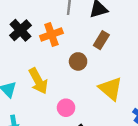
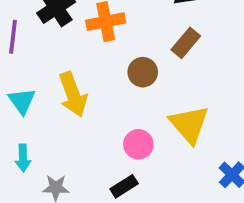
pink circle: (66, 108) -> (138, 144), moved

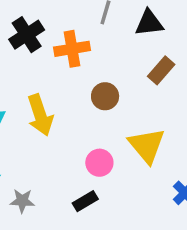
brown rectangle: (186, 43) -> (161, 70), moved

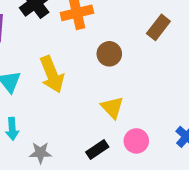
yellow triangle: (147, 145) -> (112, 107), moved, size x0.7
pink circle: (99, 163) -> (136, 141), moved

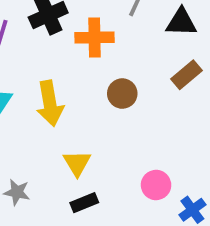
yellow triangle: (112, 107) -> (77, 163), moved
pink circle: (136, 141) -> (156, 185), moved

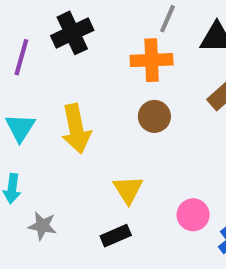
orange cross: (95, 38) -> (152, 60), moved
yellow triangle: (77, 163) -> (128, 190), moved

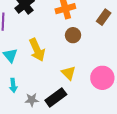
pink circle: (193, 215) -> (102, 78), size x1.5
black rectangle: (116, 236) -> (56, 97), moved, size x1.5

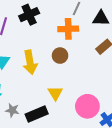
brown circle: (73, 35) -> (60, 56), moved

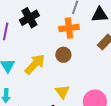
yellow arrow: (30, 62) -> (35, 64), turned -120

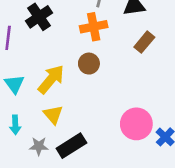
yellow triangle: (62, 92) -> (53, 115), moved

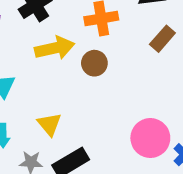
yellow arrow: (51, 79) -> (55, 48), moved, turned 36

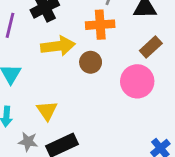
pink circle: (150, 138) -> (137, 81), moved

